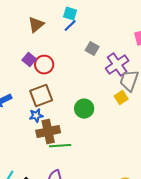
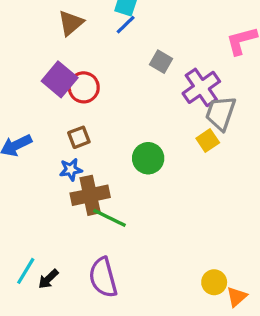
purple square: (29, 60) -> (60, 79), size x1.5
brown square: (41, 96) -> (79, 137), size x0.6
green line: (60, 146) -> (109, 218), turned 30

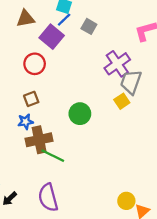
brown triangle: (71, 23) -> (26, 19), turned 30
gray square: (161, 62) -> (89, 26), moved
purple square: (60, 79) -> (52, 37), moved

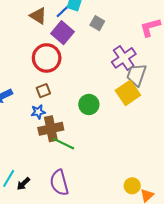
brown triangle: (26, 19) -> (38, 16), turned 42
blue line: (64, 20) -> (62, 11), moved
red circle: (35, 64) -> (47, 58), size x1.4
yellow square: (122, 101) -> (128, 93), size x1.6

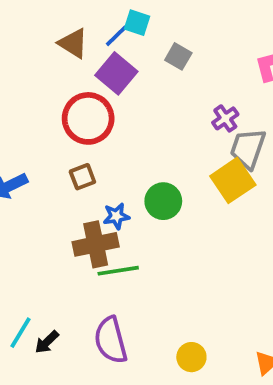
purple cross: (124, 58) -> (225, 118), size x0.6
blue star: (38, 112) -> (116, 216), moved
green line: (64, 144) -> (118, 271), turned -35
yellow circle: (132, 186) -> (191, 357), moved

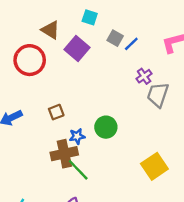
blue line: (116, 36) -> (131, 44), moved
red circle: (88, 118) -> (30, 60), moved
yellow square: (233, 180) -> (154, 166), moved
green line: (118, 271) -> (78, 170), turned 55

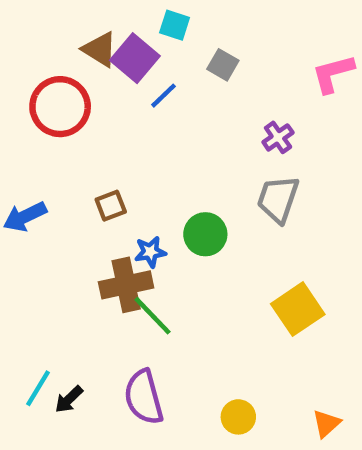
blue line: (131, 44) -> (164, 96), moved
purple square: (77, 49) -> (135, 58), moved
gray trapezoid: (158, 95) -> (278, 199), moved

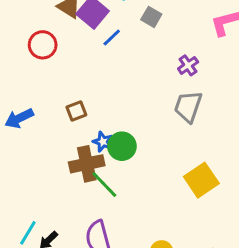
red circle: (60, 107) -> (43, 45), size x0.7
green circle: (205, 234) -> (122, 146), moved
blue star: (150, 252) -> (103, 142), turned 30

